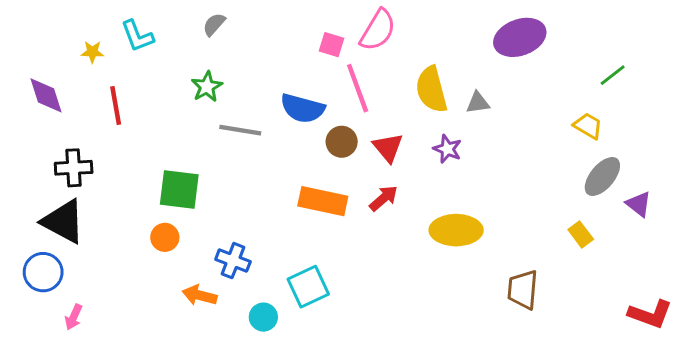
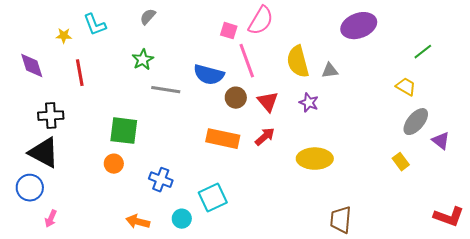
brown trapezoid: (523, 290) -> (341, 220), moved
orange arrow: (200, 295) -> (138, 222), moved

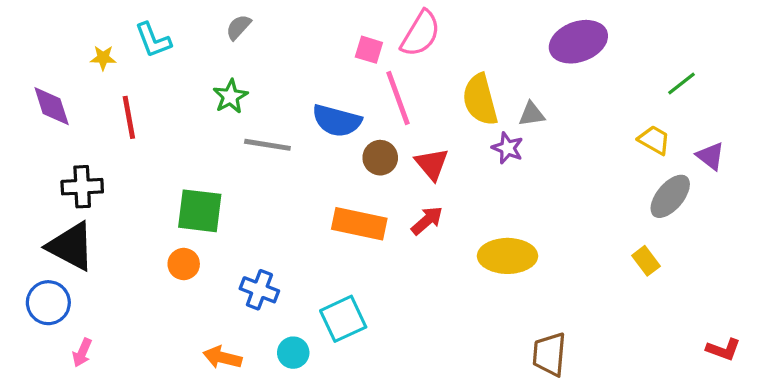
purple star: (309, 103) -> (508, 148), moved
purple triangle: (441, 141) -> (710, 156), moved
red L-shape: (449, 217) -> (723, 349), size x0.7

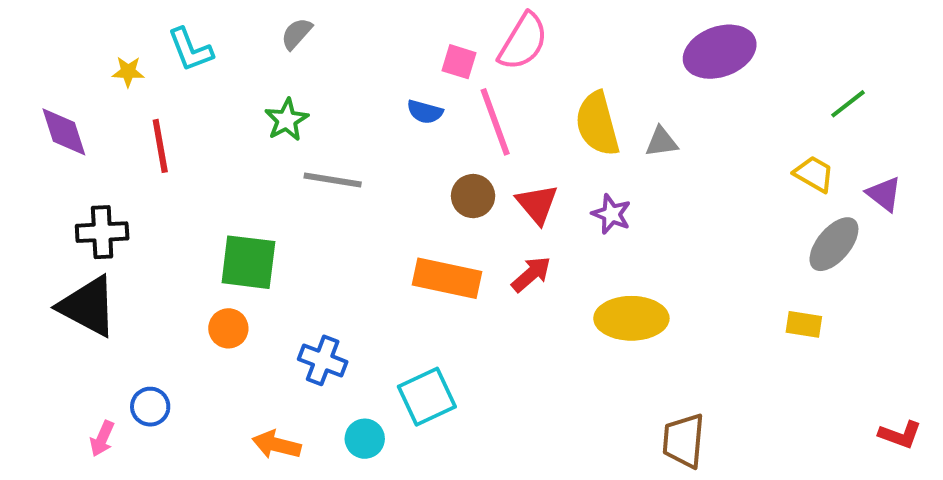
blue semicircle: (337, 121) -> (425, 112), moved, size x0.6
purple star: (508, 148) -> (611, 214), moved
yellow rectangle: (646, 261) -> (804, 324), turned -44
blue circle: (48, 303) -> (150, 407), moved, size x0.7

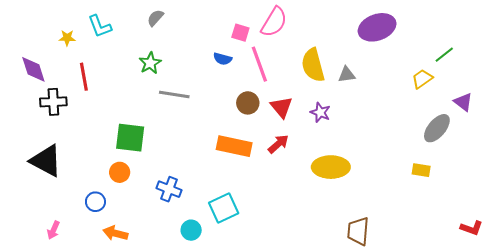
yellow trapezoid: (814, 174) -> (422, 79), moved, turned -65
black cross: (102, 232) -> (53, 102), moved
blue circle: (150, 407) -> (95, 202), moved
orange arrow: (277, 445) -> (115, 233), moved

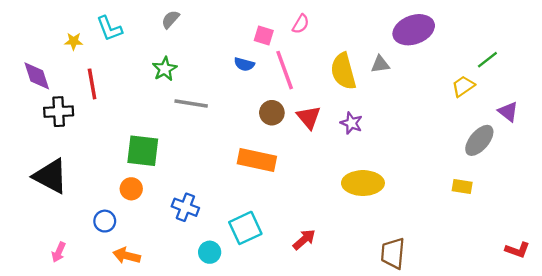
pink semicircle: (274, 22) -> (301, 24), size x0.6
gray triangle: (347, 75) -> (380, 64), moved
red arrow: (278, 144) -> (304, 240), moved

